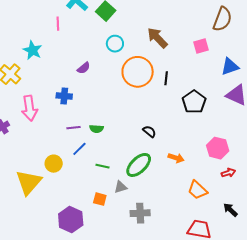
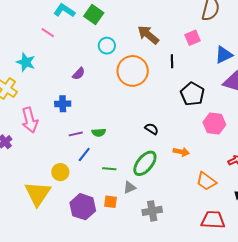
pink line: (58, 24) -> (48, 33), turned -48
black line: (166, 78) -> (172, 61), moved
pink hexagon: (218, 148) -> (214, 124), moved
purple hexagon: (71, 220) -> (83, 207), moved

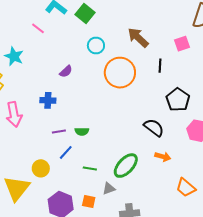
black semicircle: (152, 129) -> (154, 128), moved, size x1.5

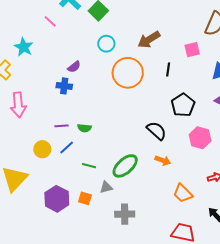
brown arrow: (138, 38) -> (149, 40), turned -80
blue cross: (48, 100) -> (64, 86), moved
yellow circle: (41, 168) -> (42, 149), moved

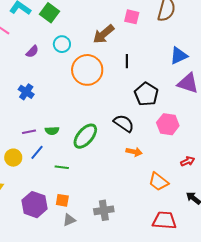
pink square: (192, 50) -> (132, 17), moved, turned 35
purple semicircle: (74, 67) -> (32, 52), moved
blue cross: (64, 86) -> (26, 92), turned 35
green ellipse: (125, 166) -> (85, 136), moved
gray triangle: (106, 187) -> (69, 220), moved

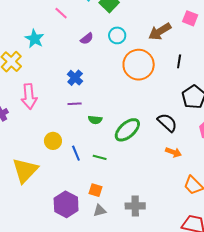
purple line: (29, 132) -> (75, 104), moved
blue line: (37, 152) -> (76, 153), moved, turned -70
purple hexagon: (34, 205) -> (66, 204), moved

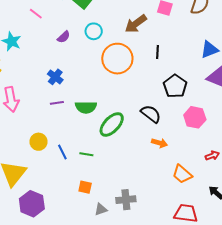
green semicircle: (95, 120) -> (86, 107), moved, size x1.5
purple hexagon: (66, 204) -> (32, 204), moved
gray triangle: (100, 211) -> (101, 209), moved

